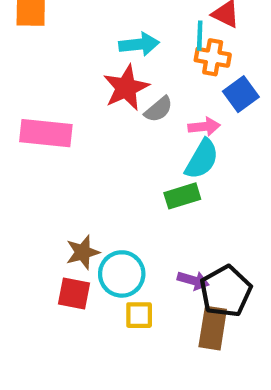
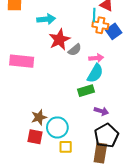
cyan arrow: (139, 44) -> (46, 19), moved
blue square: (241, 94) -> (114, 31), moved
purple arrow: (193, 280) -> (101, 111), moved

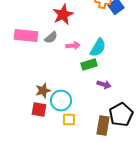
gray semicircle: (75, 50) -> (51, 38), moved
pink arrow: (96, 58) -> (73, 46), moved
black pentagon: (106, 136) -> (121, 115), moved

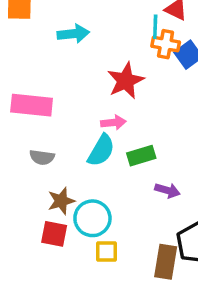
red star: (63, 15) -> (126, 81), moved
gray semicircle: (51, 38) -> (42, 157), moved, turned 48
cyan semicircle: (98, 48) -> (101, 150), moved

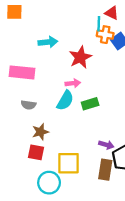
cyan arrow: (73, 34) -> (48, 42), moved
purple arrow: (167, 190) -> (106, 145), moved
cyan circle: (92, 218) -> (49, 183), moved
yellow square: (106, 251) -> (68, 163), size x1.6

